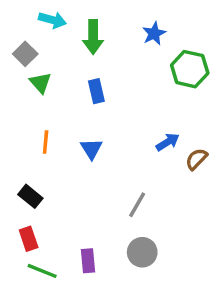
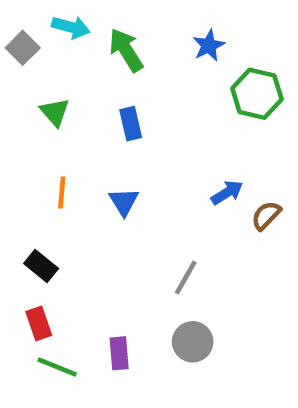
green arrow: (93, 37) -> (126, 50), turned 148
gray square: (25, 54) -> (23, 48), moved

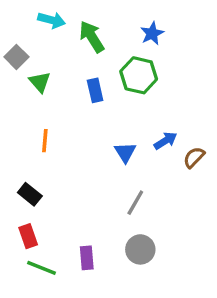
gray square: (23, 48) -> (16, 57), moved
green hexagon: (257, 94) -> (139, 75), moved
blue triangle: (124, 202) -> (125, 152), moved

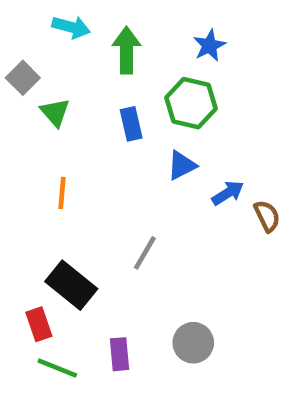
green arrow: (92, 37) -> (126, 50), turned 32
blue triangle: (125, 152) -> (182, 165), moved, turned 35
brown semicircle: (194, 157) -> (267, 216), turned 110
black rectangle: (30, 194) -> (71, 285), moved, size x1.5
gray line: (135, 203) -> (145, 253), moved

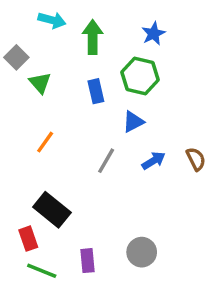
orange line: (62, 193) -> (45, 142), turned 30
blue arrow: (228, 193) -> (154, 161), moved
gray line: (145, 253) -> (106, 161), moved

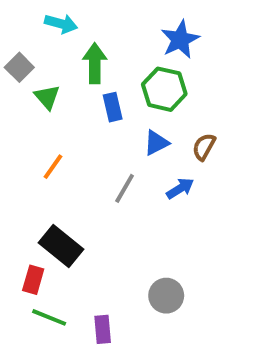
blue star: (154, 34) -> (180, 40), size x1.4
green arrow: (93, 37) -> (95, 63), moved
brown semicircle: (196, 159) -> (204, 147), moved, turned -125
red rectangle: (28, 239) -> (33, 280), turned 35
purple rectangle: (87, 261) -> (103, 329), moved

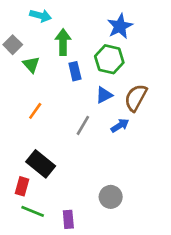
brown semicircle: (204, 147) -> (136, 98), size x1.5

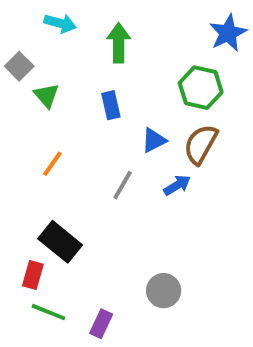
blue star: (120, 26) -> (228, 33), moved
green arrow: (63, 42) -> (119, 43), moved
green hexagon: (109, 59) -> (201, 88), moved
purple rectangle: (68, 219) -> (101, 324), turned 30

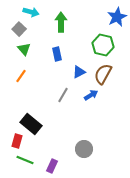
gray square: (19, 66) -> (19, 29), moved
orange line: (52, 164) -> (21, 76), moved

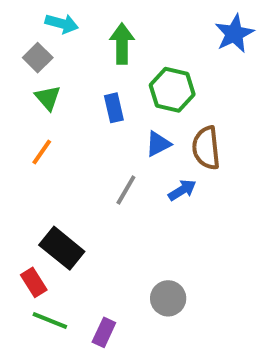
green hexagon: (103, 45) -> (172, 90), moved
brown semicircle: (103, 74) -> (206, 148), turned -35
red rectangle: (17, 141) -> (34, 282), turned -48

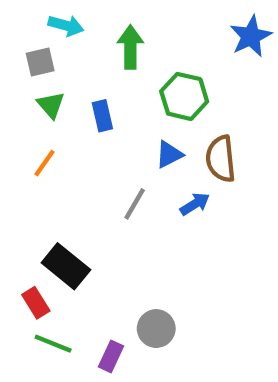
gray square: (38, 58) -> (40, 62), turned 32
blue rectangle: (114, 108) -> (102, 116), moved
gray circle: (168, 298) -> (156, 329), moved

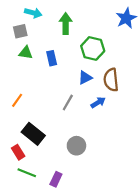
green triangle: (51, 105) -> (26, 53), turned -40
orange line: (44, 163) -> (17, 100), moved
gray circle: (156, 329) -> (76, 146), moved

